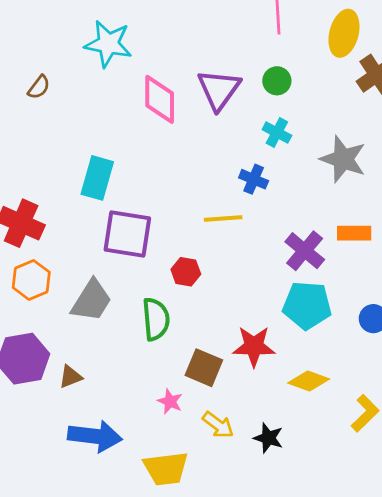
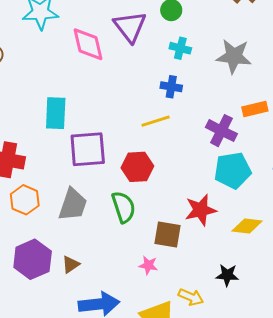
red hexagon: (186, 272) -> (137, 167), size x1.4
yellow arrow: (218, 425) -> (191, 297), moved

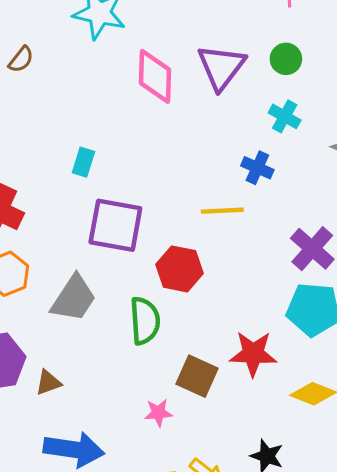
cyan rectangle: (56, 113) -> (83, 162), size x0.6
pink star: (148, 265) -> (158, 413), turned -30

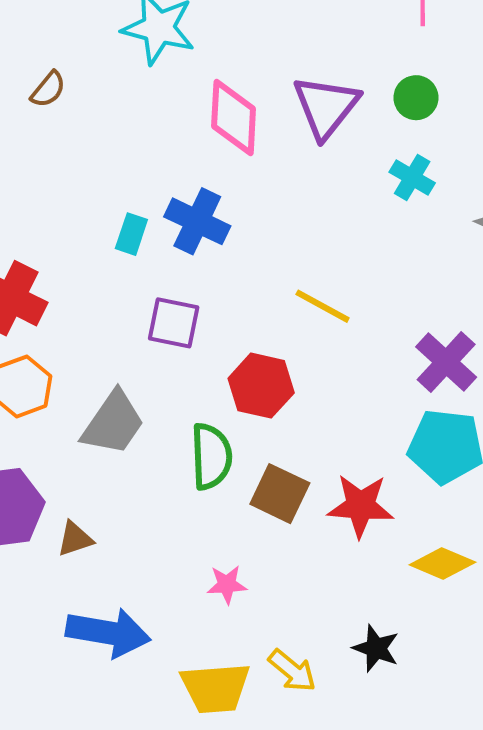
blue cross: (257, 168) -> (197, 221), moved, size x1.4
yellow line: (222, 211) -> (323, 306), turned 30
purple square: (115, 225) -> (174, 323), size x0.7
brown square: (197, 376) -> (280, 494), moved

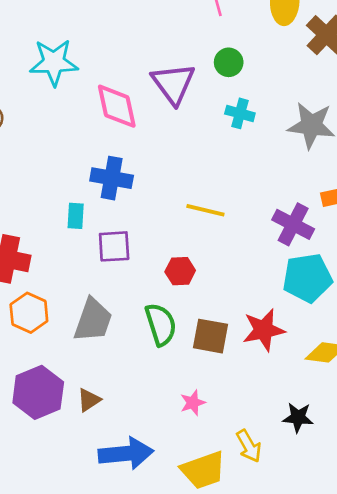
cyan rectangle: (131, 234) -> (76, 216), moved
red hexagon: (261, 386) -> (180, 271), size x0.7
yellow arrow: (292, 671) -> (249, 446), turned 36

